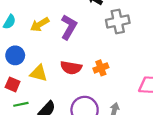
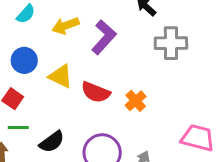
orange cross: (101, 68) -> (136, 101), turned -32
yellow triangle: (39, 73) -> (61, 76), moved

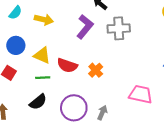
yellow arrow: (66, 26) -> (44, 20), turned -144
purple L-shape: (104, 37) -> (85, 27), moved
green line: (18, 128) -> (43, 78), moved

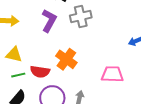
red semicircle: (67, 65) -> (40, 72), moved
orange cross: (96, 70) -> (66, 59), size x1.5

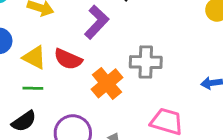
gray cross: (81, 16) -> (146, 62), moved
red semicircle: (40, 72) -> (68, 59), moved

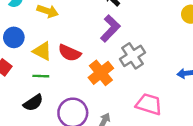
purple L-shape: (97, 22) -> (110, 28), moved
gray cross: (146, 62) -> (132, 56), turned -35

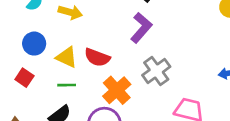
gray cross: (132, 56) -> (156, 71), moved
orange cross: (101, 73) -> (117, 90), moved

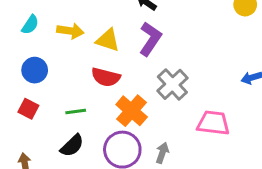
yellow triangle: (67, 57) -> (108, 40), moved

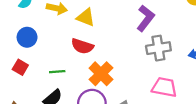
purple L-shape: (150, 39) -> (146, 18), moved
gray cross: (172, 84) -> (158, 48), moved, turned 30

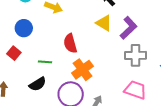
yellow triangle: (86, 17) -> (104, 23), moved
red semicircle: (82, 46) -> (70, 43), turned 48

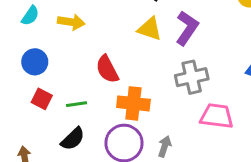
red square: (14, 53) -> (42, 99), moved
gray cross: (136, 55) -> (192, 77), moved
orange cross: (83, 70) -> (133, 103), turned -35

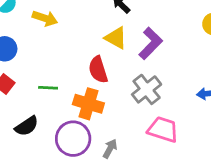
red semicircle: (107, 69) -> (98, 70), moved
gray cross: (192, 77) -> (147, 89), turned -36
green line: (76, 104) -> (48, 88), moved

